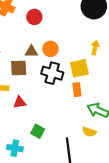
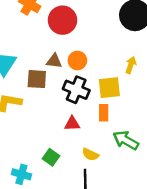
red circle: (34, 17) -> (62, 20), size x1.5
red triangle: (20, 102) -> (72, 124), moved
yellow semicircle: (89, 132) -> (90, 154), moved

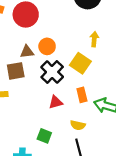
yellow square: (109, 88) -> (80, 63), turned -36
black cross: (76, 90) -> (52, 72), turned 35
orange rectangle: (104, 113) -> (82, 95), moved

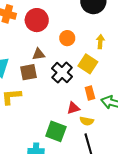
orange circle: (47, 46) -> (67, 38), moved
red triangle: (56, 102) -> (73, 108), moved
green square: (44, 136) -> (56, 131), size x1.5

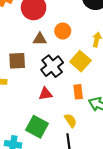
brown triangle: (39, 54) -> (40, 39), moved
red triangle: (73, 108) -> (45, 94), moved
yellow semicircle: (87, 121) -> (71, 120), turned -144

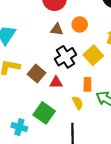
brown square: (17, 61) -> (36, 74), moved, turned 36
yellow semicircle: (71, 120) -> (78, 103), moved

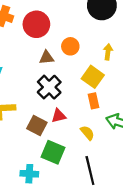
black cross: (66, 57) -> (49, 87), moved
brown square: (36, 74) -> (37, 126), moved
orange rectangle: (87, 84) -> (94, 101), moved

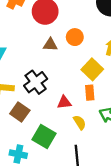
black cross: (49, 87) -> (36, 82), moved
red triangle: (59, 116) -> (64, 102), moved
brown square: (37, 126) -> (20, 112), moved

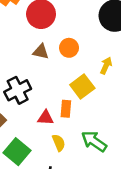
orange rectangle: (90, 93) -> (66, 109), moved

